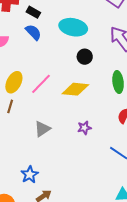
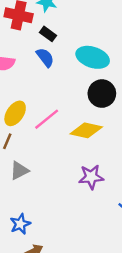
black circle: (85, 57) -> (102, 94), size x1.5
purple star: (84, 128) -> (91, 177), size x1.5
gray triangle: (42, 129) -> (19, 171), moved

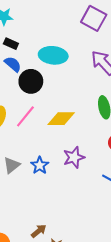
black circle: (102, 94) -> (31, 81), moved
blue star: (20, 224) -> (40, 165), moved

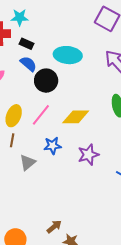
blue star: (40, 165) -> (53, 146), moved, turned 30

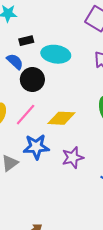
black rectangle: (26, 44) -> (26, 41), moved, turned -40
blue star: (53, 146) -> (36, 147), size x1.4

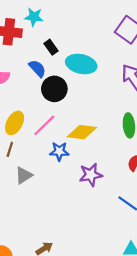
black rectangle: (26, 41) -> (51, 47), turned 64
blue star: (36, 147) -> (59, 151), moved, size x0.7

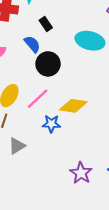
cyan ellipse: (81, 64) -> (90, 41), moved
purple star: (91, 175) -> (81, 173), moved, turned -30

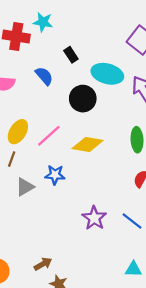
black rectangle: (46, 24) -> (71, 55), moved
black circle: (48, 64) -> (83, 99), moved
blue star: (51, 124) -> (55, 175), moved

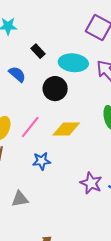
gray triangle: (25, 187) -> (20, 199), moved, turned 30
purple star: (94, 218) -> (91, 183), moved

